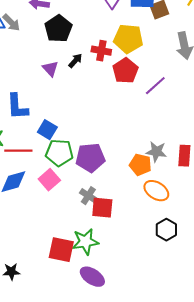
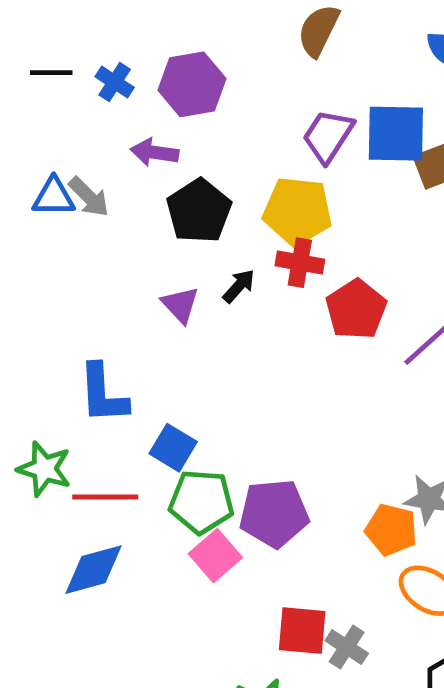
yellow pentagon: (128, 39) -> (297, 211), moved
pink square: (49, 180) -> (215, 556), moved
gray cross: (88, 196) -> (347, 647), moved

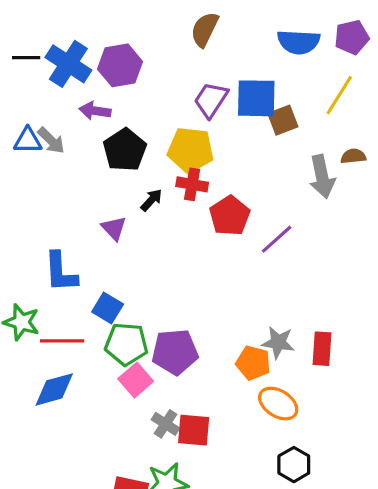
blue cross: (115, 82) -> (68, 64), size x1.8
purple triangle: (180, 305) -> (114, 228), moved
gray cross: (347, 647) -> (165, 424), moved

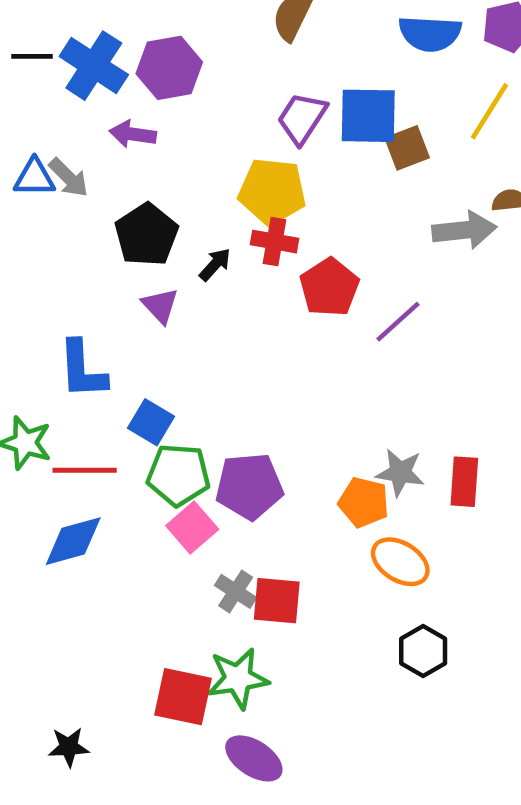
black pentagon: (125, 150) -> (146, 235), moved
gray arrow: (322, 177) -> (464, 230), turned -84

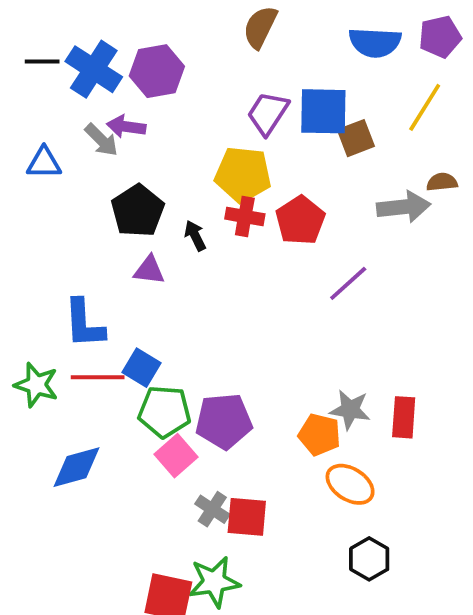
gray arrow: (69, 178) -> (101, 140), moved
black arrow: (215, 264) -> (195, 236), turned -68
red pentagon: (329, 287) -> (300, 220), moved
purple triangle: (160, 306) -> (149, 270), turned -40
red line: (85, 470) -> (98, 377), moved

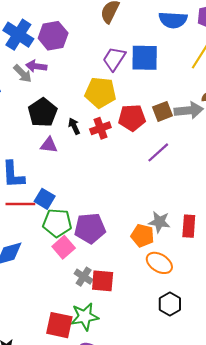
brown square: (356, 138) -> (162, 111), moved
red cross: (245, 216) -> (100, 128), moved, turned -30
red pentagon: (300, 220) -> (132, 118), turned 30

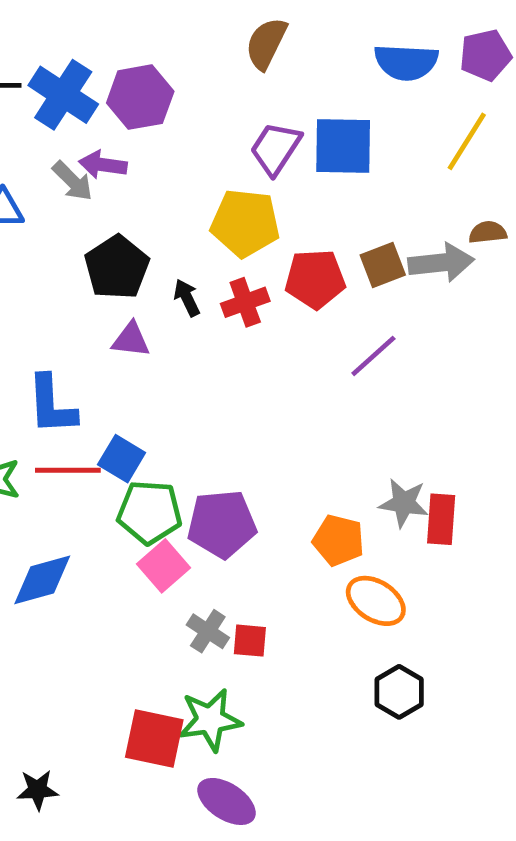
gray star: (159, 222) -> (404, 503), moved
red square: (103, 281) -> (250, 641), size x0.7

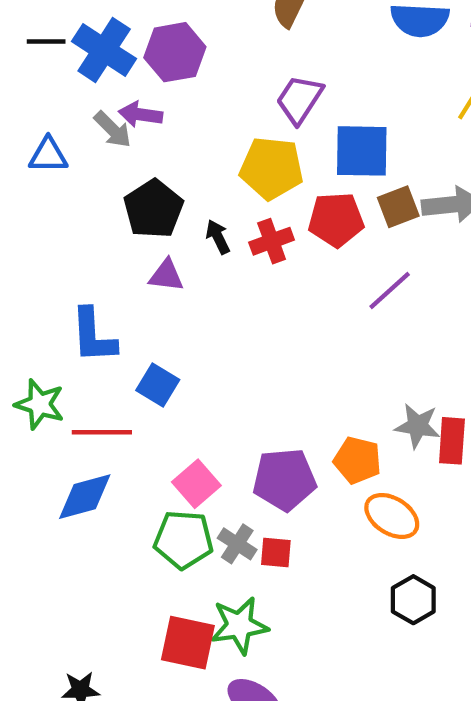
blue square: (343, 146) -> (362, 151), moved
red line: (68, 470) -> (102, 432), moved
green pentagon: (150, 512) -> (184, 540), moved
purple pentagon: (222, 524) -> (284, 479), moved

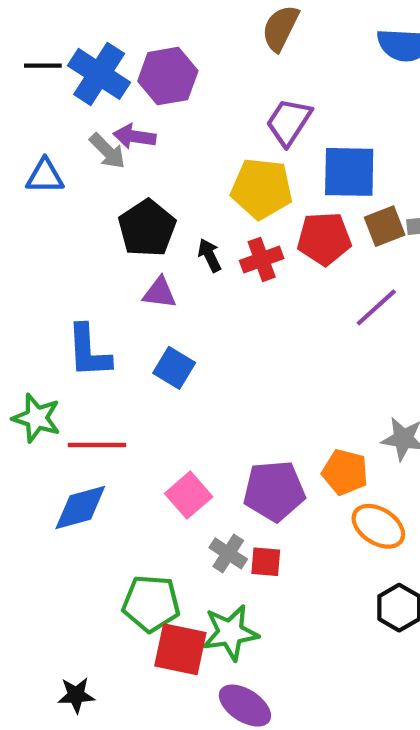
blue square: (158, 385) -> (174, 368), moved
green pentagon: (184, 540) -> (151, 603), moved

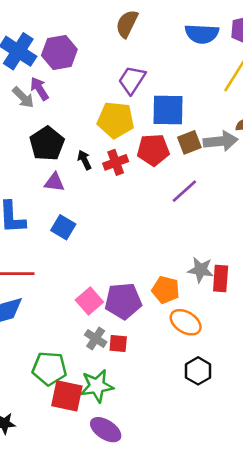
purple arrow: (134, 137) -> (39, 89), turned 50
pink square: (189, 495) -> (89, 301), moved

